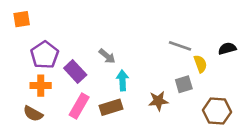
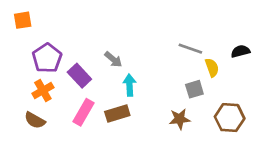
orange cross: (41, 86) -> (43, 91), turned -30
brown star: (158, 101) -> (180, 119), moved

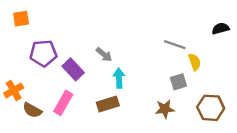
black semicircle: (240, 51) -> (221, 28), moved
purple pentagon: (47, 58) -> (43, 53), turned 30
orange cross: (43, 91) -> (14, 90), moved
pink rectangle: (84, 112) -> (63, 103), moved

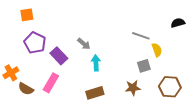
orange square: (21, 19) -> (27, 15), moved
purple pentagon: (43, 53) -> (35, 43), turned 30
brown rectangle: (108, 104) -> (95, 93), moved

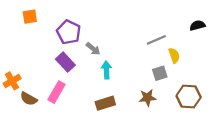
gray line: (141, 36) -> (156, 40), turned -42
purple pentagon: (35, 43) -> (69, 32), moved

